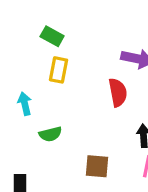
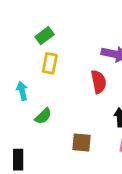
green rectangle: (52, 36) -> (45, 36), turned -66
green semicircle: (50, 134) -> (43, 116), turned -30

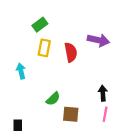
red semicircle: (99, 82) -> (71, 52), moved
green semicircle: (43, 116) -> (53, 99), moved

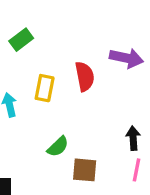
green rectangle: (40, 25) -> (21, 40), moved
yellow rectangle: (44, 48) -> (45, 88), moved

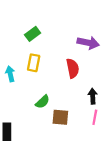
green rectangle: (21, 40) -> (33, 34), moved
red semicircle: (85, 76) -> (73, 68), moved

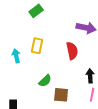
green rectangle: (33, 34) -> (36, 11), moved

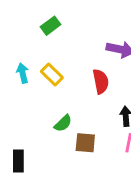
yellow rectangle: (37, 46) -> (52, 74), turned -56
cyan arrow: (16, 56) -> (23, 73), moved

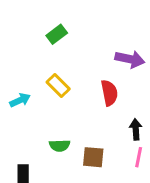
cyan arrow: (23, 73) -> (20, 100), moved, turned 78
green semicircle: (63, 123) -> (60, 146), moved, turned 42

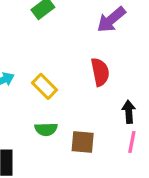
purple arrow: (130, 59) -> (111, 20), moved, turned 128
yellow rectangle: (58, 86) -> (44, 86), moved

